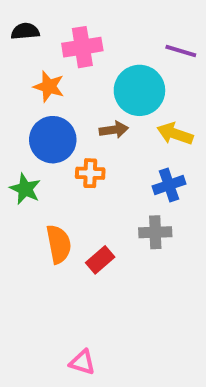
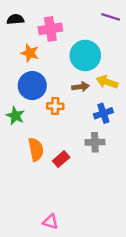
purple line: (181, 51) -> (111, 17), moved
brown arrow: (114, 130) -> (80, 87), moved

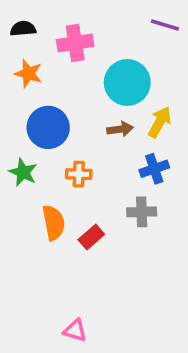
orange star: (30, 53) -> (28, 74), moved
yellow arrow: (107, 82) -> (160, 122), turned 100
orange cross: (55, 106) -> (79, 174), moved

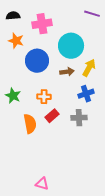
blue circle: (48, 127) -> (37, 61), moved
red rectangle: (91, 237) -> (52, 116), moved

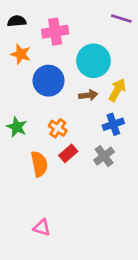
orange cross: (44, 97) -> (58, 128), turned 32
gray cross: (79, 118) -> (104, 156), turned -35
pink triangle: (42, 184) -> (42, 227), moved

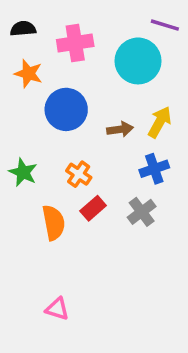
cyan circle: (93, 61) -> (138, 61), moved

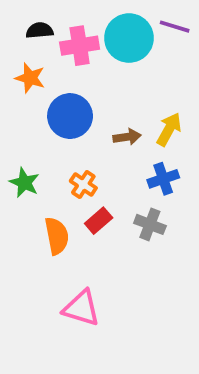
black semicircle: (23, 29) -> (40, 30), moved
cyan circle: (138, 61) -> (129, 38), moved
gray cross: (142, 212) -> (150, 224), turned -32
pink triangle: (57, 309) -> (81, 308), moved, size x1.5

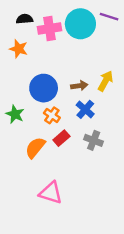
blue circle: (70, 116) -> (44, 88), moved
blue cross: (163, 179) -> (85, 109), moved, turned -30
orange semicircle: (57, 236) -> (35, 148), turned -130

